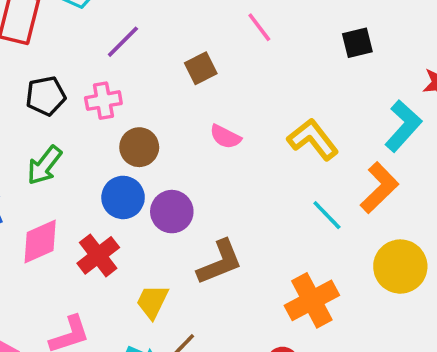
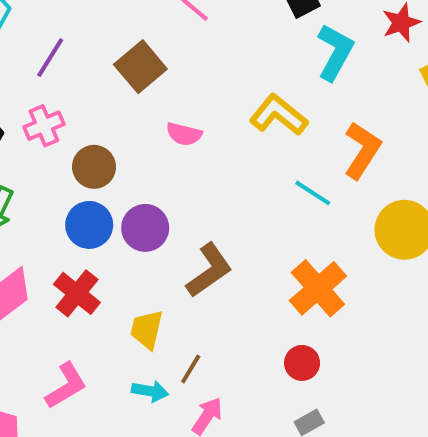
brown square: (201, 68) -> (140, 67), size x1.4
cyan L-shape: (403, 126) -> (335, 52), moved

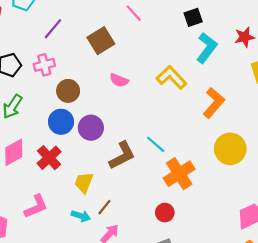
cyan line: (313, 193) -> (156, 144), moved

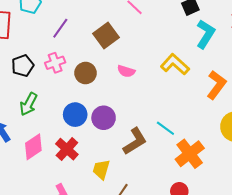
brown circle: (68, 91) -> (86, 73), moved

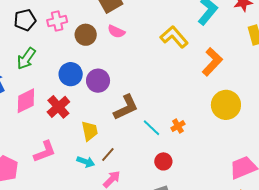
pink semicircle: (126, 71) -> (116, 32), moved
cyan line: (165, 128) -> (152, 128), moved
orange cross: (190, 154) -> (178, 126), size x0.5
yellow trapezoid: (101, 170) -> (90, 131), turned 145

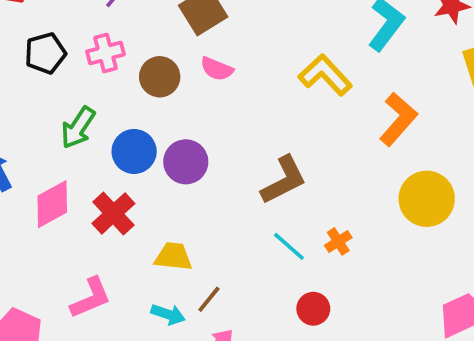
green arrow: (26, 58) -> (78, 128), moved
brown L-shape: (126, 107) -> (284, 180), moved
yellow trapezoid: (90, 131) -> (173, 257), turned -70

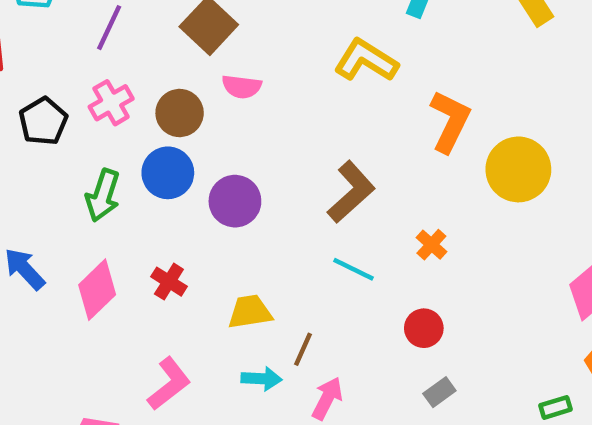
orange L-shape: (398, 119) -> (450, 121), moved
blue circle: (134, 151) -> (168, 173), moved
red cross: (113, 213) -> (169, 282), size x0.7
cyan line: (289, 246) -> (354, 269), moved

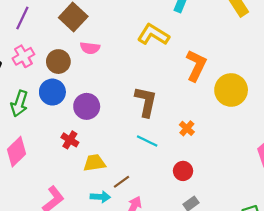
brown L-shape: (351, 192) -> (146, 102), turned -36
red cross: (169, 282) -> (70, 140), moved
brown line: (303, 349) -> (121, 182), turned 30

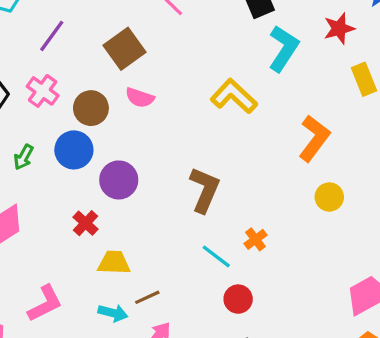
pink cross: (23, 56) -> (43, 91), turned -35
orange L-shape: (196, 66) -> (314, 138), moved
yellow circle: (231, 90) -> (329, 197), size x0.6
green arrow: (19, 104) -> (23, 157), size x0.7
cyan line: (147, 141) -> (216, 256), moved

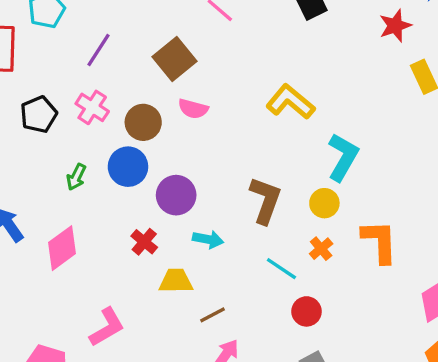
cyan L-shape: (283, 49) -> (343, 157), moved
orange L-shape: (314, 138) -> (380, 241), moved, turned -36
yellow circle: (329, 197) -> (324, 203), moved
cyan arrow: (113, 313) -> (208, 239), moved

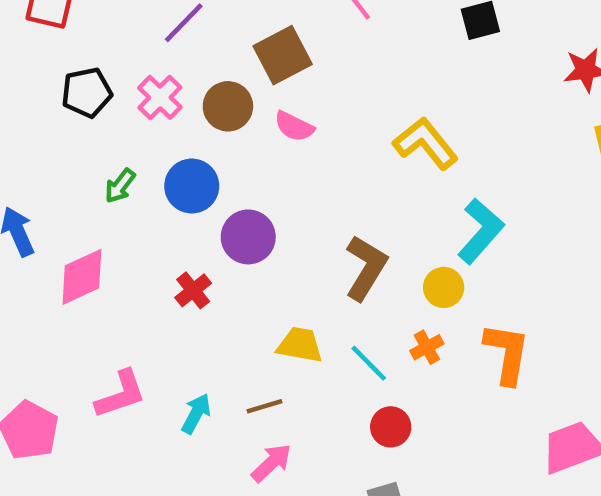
brown circle: (143, 122) -> (228, 106), moved
cyan arrow: (208, 239) -> (196, 414), moved, turned -84
yellow trapezoid: (176, 281) -> (300, 345), moved

